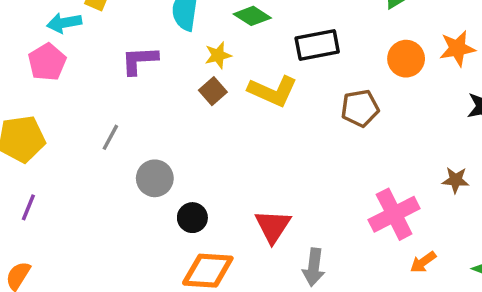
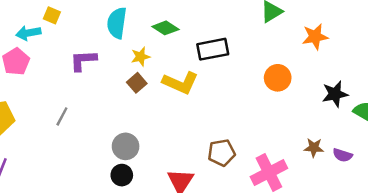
orange star: (457, 48) -> (315, 37), moved
orange circle: (406, 59) -> (278, 78), moved
brown pentagon: (360, 108) -> (222, 153), moved
gray circle: (155, 178) -> (126, 146), moved

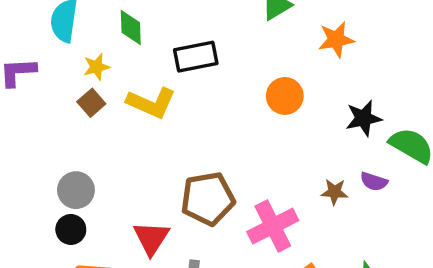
green diamond: (165, 28) -> (131, 27), turned 55
brown pentagon: (222, 153) -> (208, 199), size x1.4
purple semicircle: (342, 155) -> (374, 182), moved

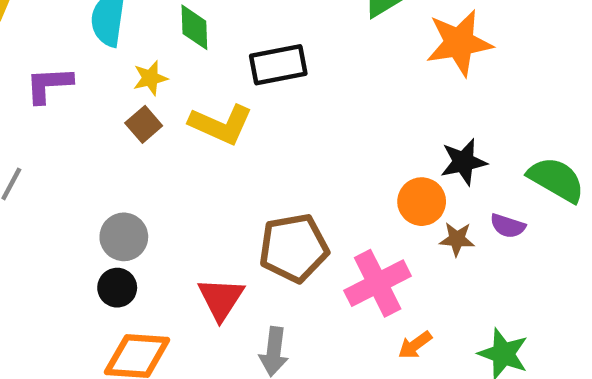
orange star: (336, 39) -> (459, 43), size x1.4
orange circle: (285, 96) -> (422, 202), moved
black star: (364, 118) -> (464, 162), moved

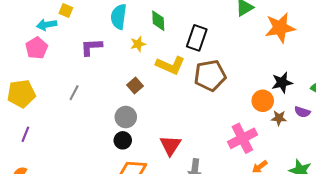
black rectangle: (278, 65) -> (197, 38), turned -60
brown square: (144, 124) -> (135, 86), moved
brown pentagon: (294, 248) -> (210, 75), moved

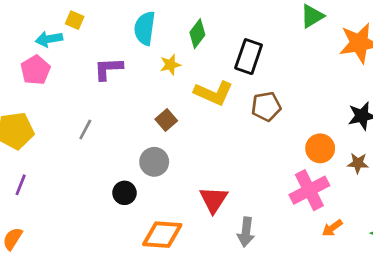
green diamond: (158, 21) -> (197, 34), turned 40
brown pentagon: (210, 75) -> (266, 106), size x0.7
orange circle: (263, 101) -> (320, 148), moved
black circle: (123, 140) -> (124, 193), moved

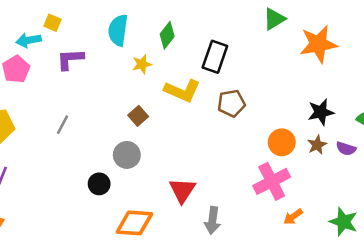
purple L-shape: (108, 69) -> (70, 59), moved
brown star: (358, 163) -> (317, 145), moved, turned -30

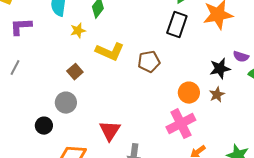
black rectangle: (215, 57) -> (177, 25), moved
gray line: (63, 125) -> (15, 68), moved
purple semicircle: (346, 149) -> (241, 57), moved

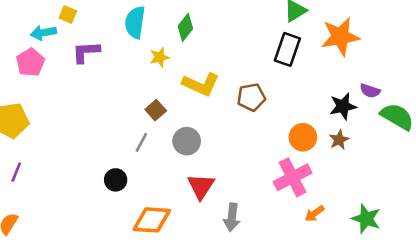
gray line: (15, 68) -> (141, 142), moved
gray circle: (66, 103) -> (187, 141), moved

